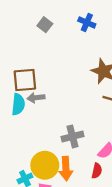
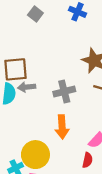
gray cross: (72, 136) -> (64, 91), moved
orange arrow: (66, 169) -> (62, 127), moved

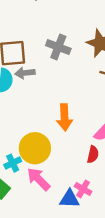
gray cross: (64, 91) -> (58, 47), moved, turned 35

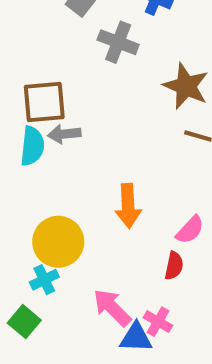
gray cross: (58, 47) -> (118, 42), moved
yellow circle: (35, 148) -> (58, 242), moved
pink arrow: (39, 179) -> (112, 308), moved

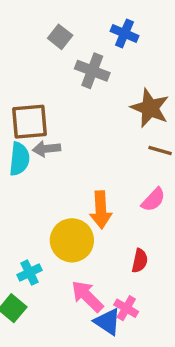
pink semicircle: (190, 230) -> (153, 200), moved
yellow circle: (58, 242) -> (72, 240), moved
blue triangle: (136, 338) -> (108, 322), turned 32

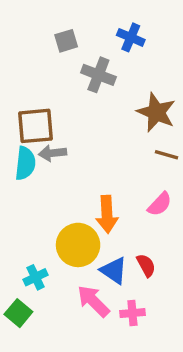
gray square: (60, 37) -> (66, 41), turned 35
red semicircle: (140, 261) -> (146, 265), turned -40
pink cross: (126, 308) -> (132, 313), turned -35
blue triangle: (108, 322) -> (114, 270), moved

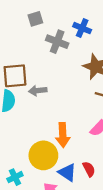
blue cross: (131, 37) -> (82, 28), moved
gray arrow: (53, 153) -> (38, 91), moved

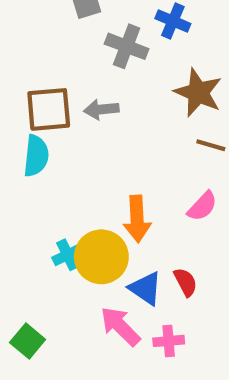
gray arrow: (38, 91) -> (101, 109), moved
cyan cross: (15, 177) -> (68, 255), moved

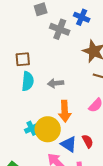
brown square: (49, 109) -> (23, 59), size x0.7
gray arrow: (101, 109) -> (56, 83), moved
cyan semicircle: (36, 156) -> (28, 81), moved

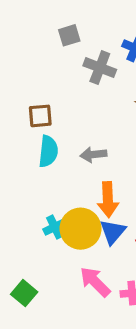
blue triangle: (69, 144) -> (113, 232), moved, turned 36

